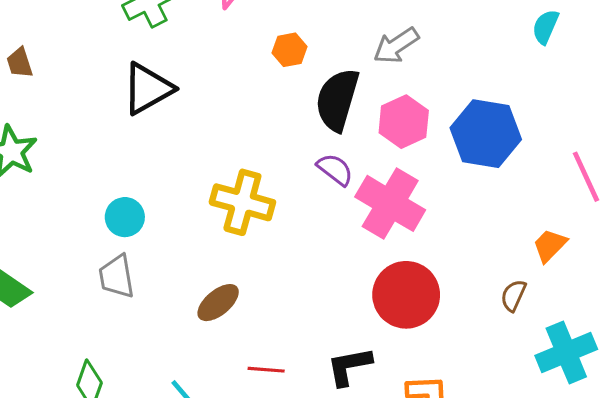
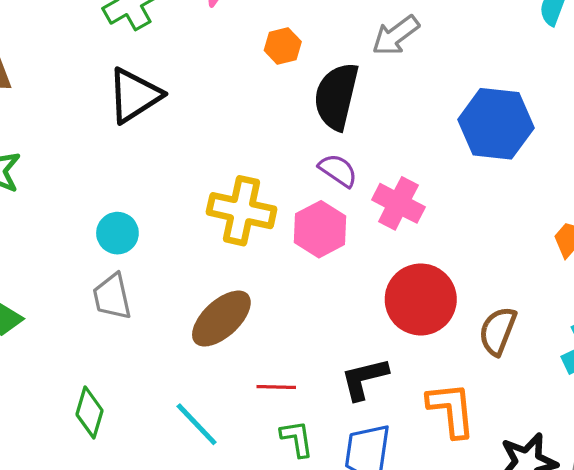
pink hexagon: (404, 122) -> (320, 229), moved
pink cross: (390, 203) -> (398, 203), size x0.7
brown semicircle: (513, 295) -> (498, 331), moved, size x1.4
brown ellipse: (218, 303) -> (221, 319), size x1.4

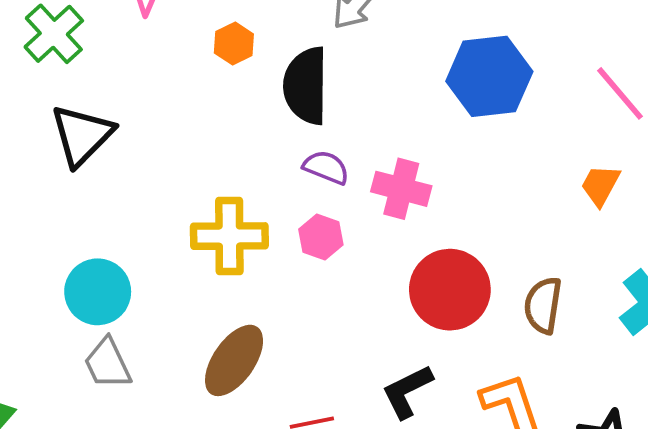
pink hexagon: (320, 229) -> (321, 237), size x0.7
cyan circle: (117, 233) -> (98, 292), size x1.4

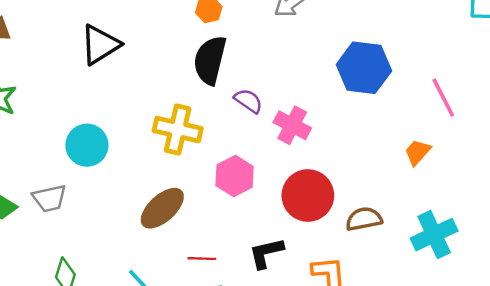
black semicircle: (306, 86) -> (210, 60), moved
pink hexagon: (321, 237) -> (235, 176), moved, size x1.4
brown semicircle: (543, 305) -> (364, 219), turned 57
gray trapezoid: (108, 363) -> (49, 198), moved, turned -90

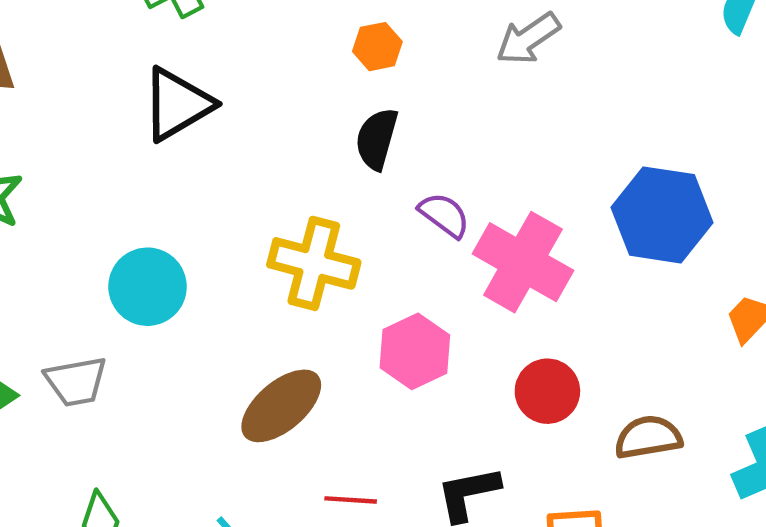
black semicircle: (210, 60) -> (377, 139), size x0.7
blue hexagon: (364, 68) -> (662, 215), moved
pink cross: (292, 125) -> (523, 262), size x1.4
red circle: (308, 196) -> (547, 391), size x0.7

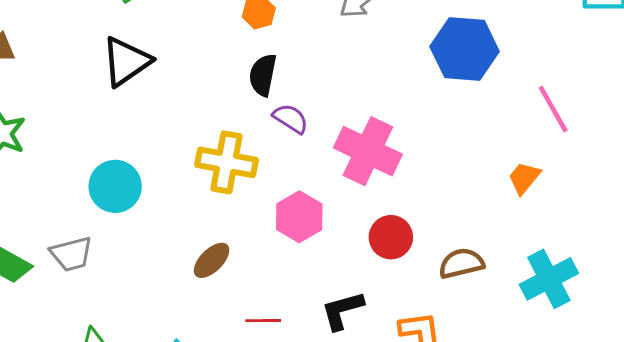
purple semicircle: (444, 215) -> (291, 118), moved
blue hexagon: (662, 215) -> (465, 49), moved
brown ellipse: (281, 406) -> (212, 260), size x0.7

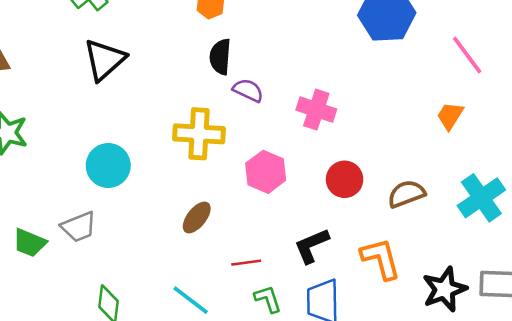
pink cross: (368, 151) -> (316, 110), size x0.7

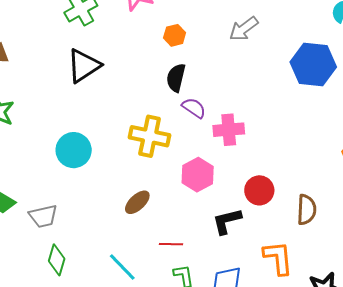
pink cross: (316, 110) -> (229, 130), moved, turned -32
brown semicircle: (406, 194) -> (307, 210), turned 104
gray trapezoid: (79, 227) -> (43, 216), moved
black L-shape: (312, 246) -> (227, 221), moved

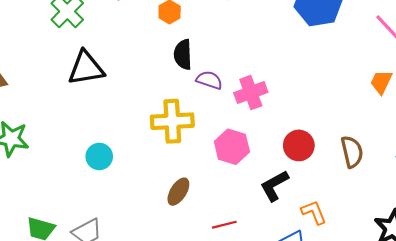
black triangle: (84, 66) -> (86, 68), turned 39
cyan circle: (74, 150) -> (99, 156), size x0.7
orange L-shape: (278, 258) -> (314, 212), moved, size x0.7

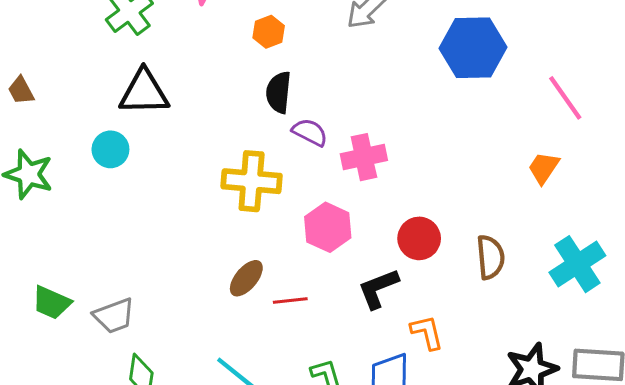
cyan circle: (99, 156) -> (110, 149), moved
red line: (224, 225) -> (290, 300), moved

